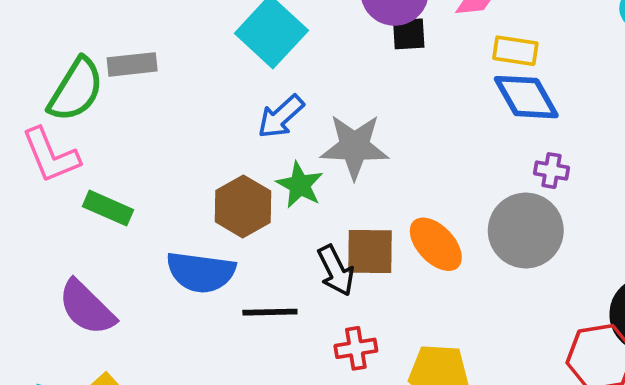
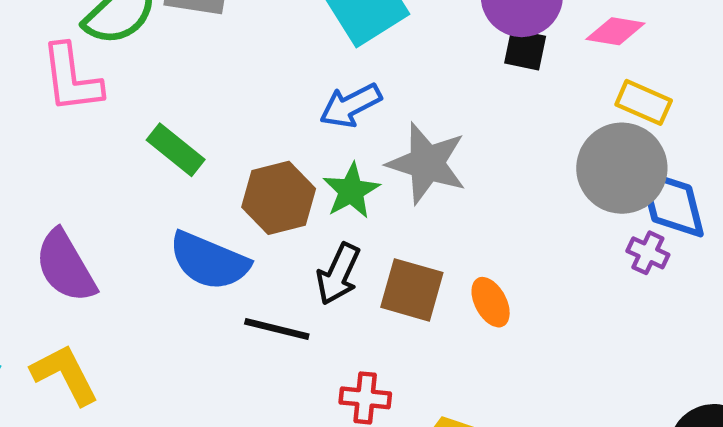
blue diamond: (526, 97) -> (672, 204), moved
green rectangle: (108, 208) -> (176, 150), moved
gray circle: (526, 231) -> (622, 168), moved
orange ellipse: (436, 244) -> (491, 302), size x0.7
black arrow: (336, 271) -> (338, 274), moved, turned 36

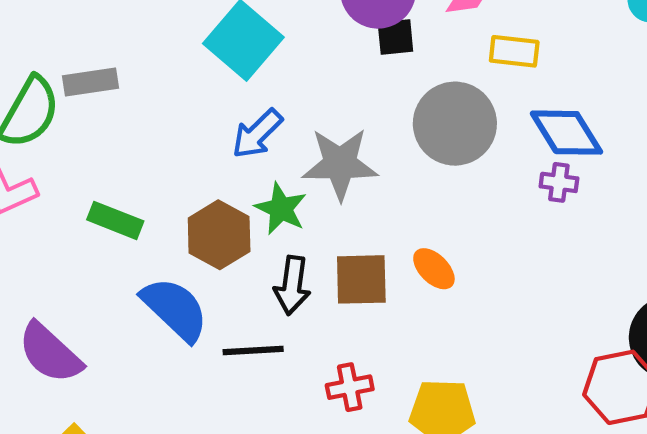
gray circle: (622, 168) -> (455, 124), moved
blue semicircle: (209, 261) -> (175, 309), turned -142

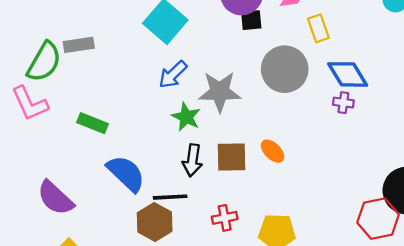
yellow rectangle: (514, 51) -> (318, 28), turned 64
brown hexagon: (219, 235) -> (155, 222), moved

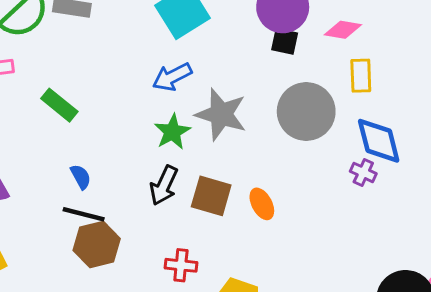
blue semicircle: (126, 173) -> (81, 177), size x0.5
black line: (170, 197) -> (84, 214), moved

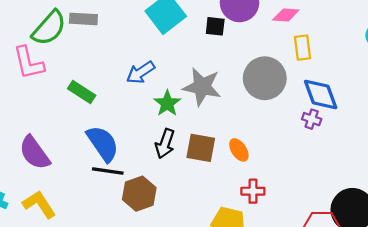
black square: (285, 41) -> (215, 26), moved
blue arrow: (172, 77) -> (141, 72), moved
blue semicircle: (81, 177) -> (103, 143), size x2.0
brown hexagon: (97, 245) -> (139, 194), moved
red cross: (181, 265) -> (253, 191), moved

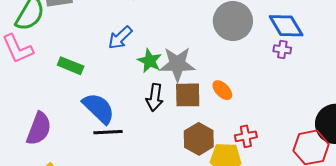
gray star: (202, 87) -> (177, 64), moved
purple semicircle: (35, 153) -> (39, 129), turned -112
red cross: (253, 191) -> (246, 136), moved
brown hexagon: (139, 194) -> (199, 139), moved

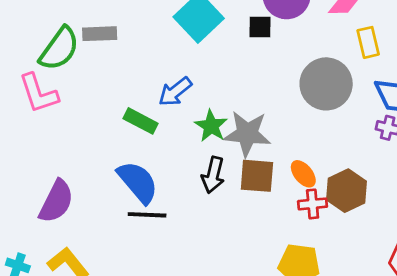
green rectangle: (71, 66) -> (141, 121), moved
red cross: (246, 136) -> (313, 204), moved
brown hexagon: (199, 139) -> (346, 191), moved

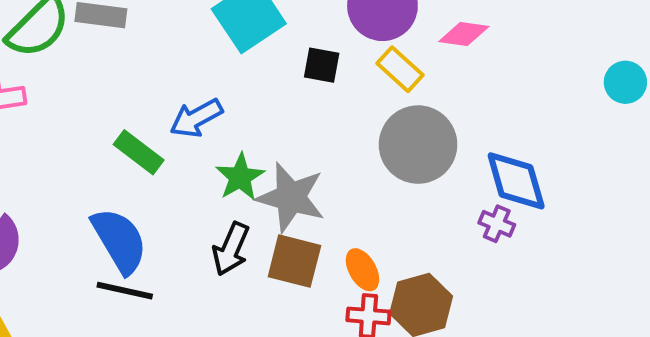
black square: (260, 27) -> (322, 65), moved
yellow rectangle: (368, 42) -> (400, 69), moved, turned -44

